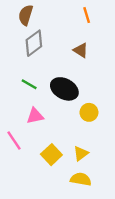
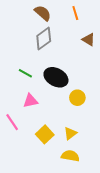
brown semicircle: (26, 15) -> (43, 13), moved, turned 114
gray diamond: (34, 43) -> (44, 39), moved
brown triangle: (81, 50) -> (89, 40), moved

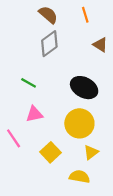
black ellipse: (56, 77) -> (84, 88), moved
yellow circle: (77, 98) -> (79, 123), moved, size x1.6
yellow triangle: (70, 133) -> (91, 152), moved

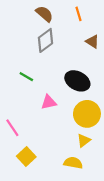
pink triangle: (34, 114) -> (49, 102), moved
yellow circle: (79, 123) -> (87, 114), moved
yellow square: (51, 152) -> (26, 156), moved

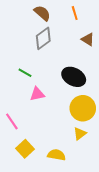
pink triangle: (49, 102) -> (37, 94), moved
yellow semicircle: (73, 163) -> (56, 155), moved

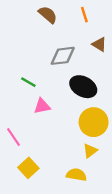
gray diamond: (43, 38) -> (63, 56), moved, turned 30
yellow semicircle: (56, 155) -> (76, 175), moved

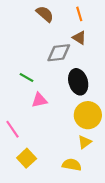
brown triangle: (99, 44) -> (79, 38), moved
black ellipse: (83, 87) -> (78, 82), turned 45

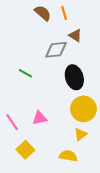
orange line: (79, 14) -> (64, 13), moved
pink triangle: (39, 100) -> (40, 118), moved

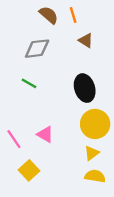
gray diamond: (56, 50) -> (37, 49), moved
pink triangle: (40, 118) -> (45, 134), turned 42
yellow semicircle: (68, 156) -> (95, 176), moved

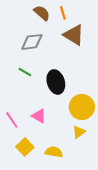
brown triangle: (86, 40) -> (74, 35), size x1.6
black ellipse: (85, 88) -> (56, 82), moved
yellow semicircle: (95, 176) -> (54, 152), moved

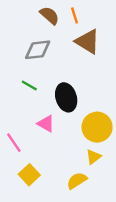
pink triangle: (39, 116) -> (46, 124), moved
yellow semicircle: (54, 152) -> (77, 181), moved, turned -42

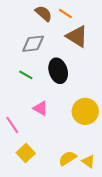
orange line: (74, 15) -> (65, 13), turned -40
black ellipse: (66, 97) -> (58, 71), moved
yellow triangle: (93, 157) -> (88, 161), moved, turned -48

